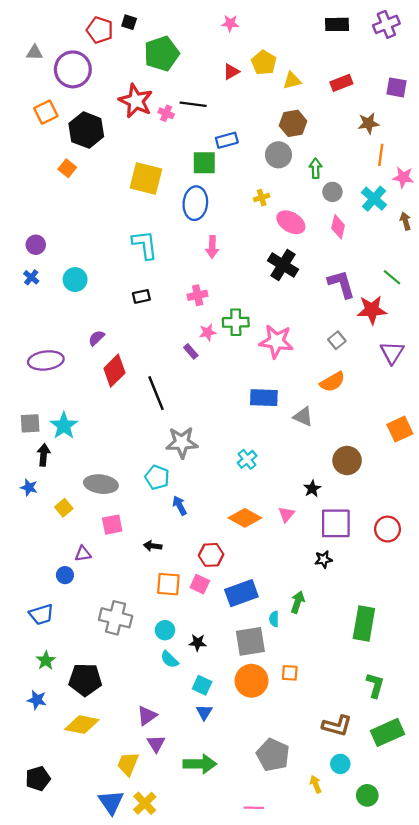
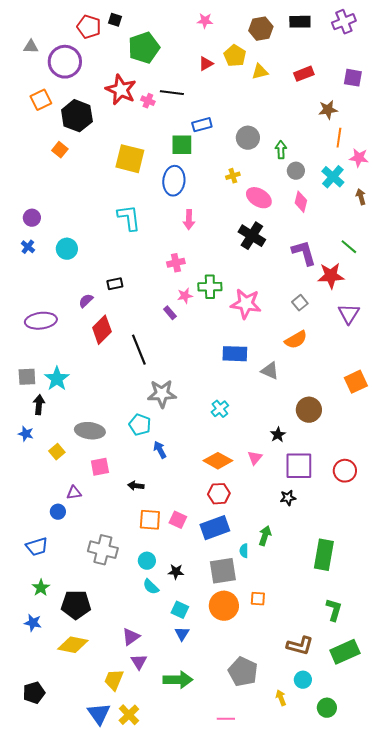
brown hexagon: (293, 123) -> (261, 29), moved
black rectangle: (141, 296) -> (115, 284), moved
red hexagon: (211, 555) -> (219, 494), moved

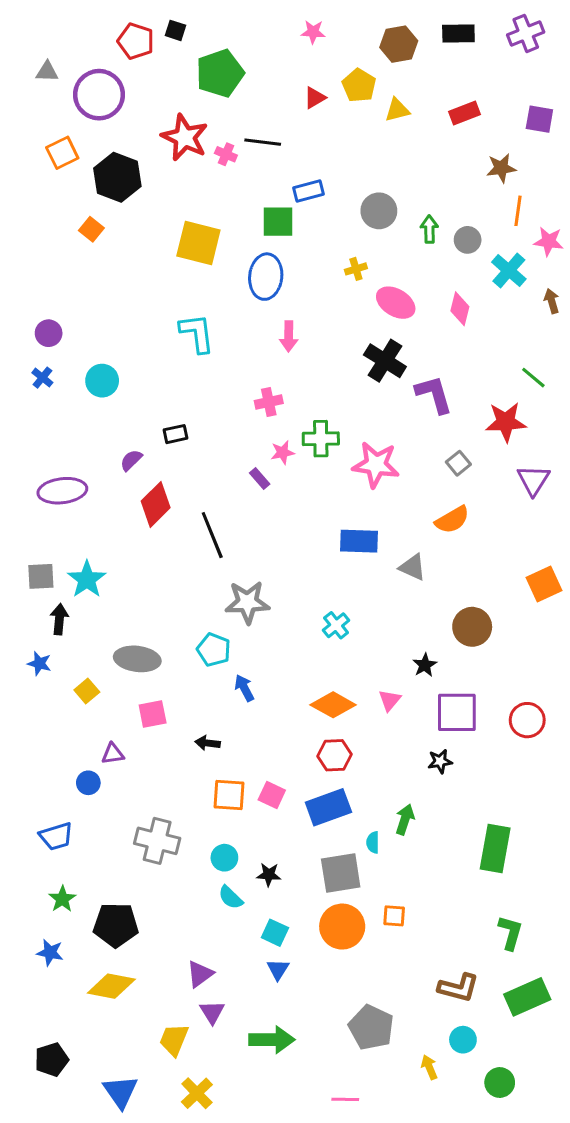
gray circle: (296, 171) -> (468, 240), moved
purple L-shape: (304, 253) -> (434, 394), moved
blue triangle: (99, 714) -> (120, 1092), moved

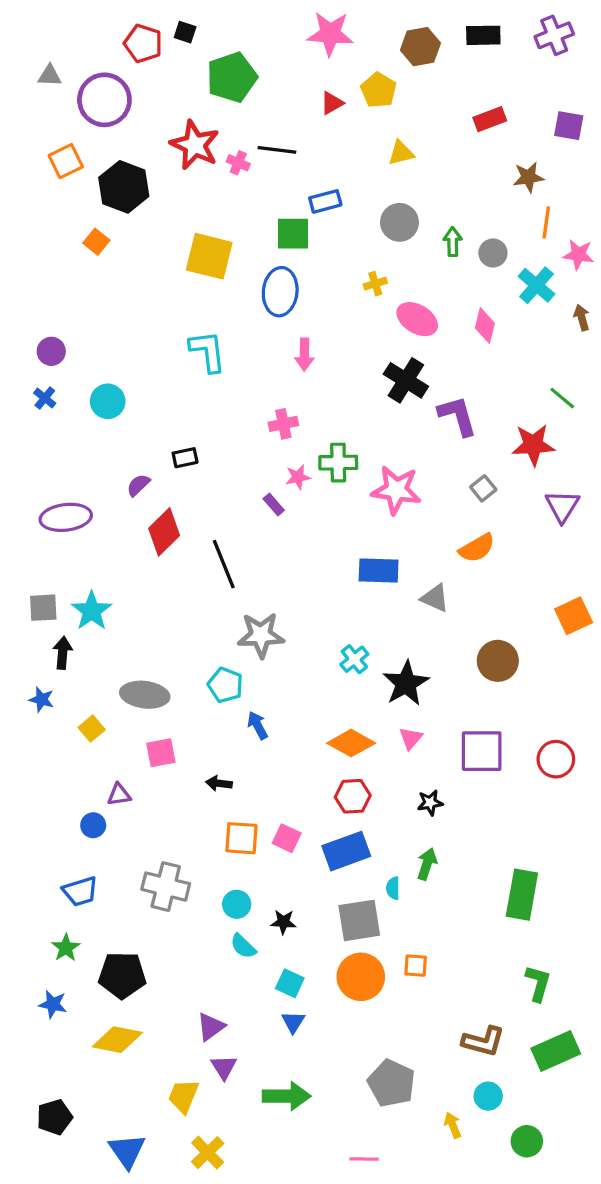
pink star: (313, 32) -> (330, 34), size x1.8
yellow triangle: (397, 110) -> (401, 153), moved
black star: (425, 665) -> (406, 683), moved, size x1.8
black star: (440, 761) -> (430, 803), moved
blue trapezoid: (56, 836) -> (80, 891), moved

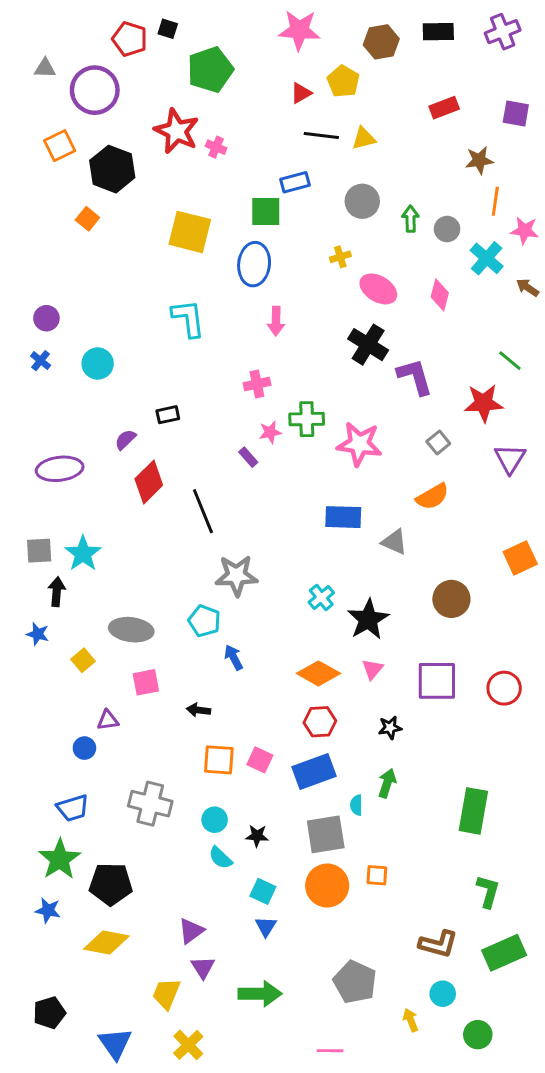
black line: (277, 150) -> (321, 135), moved
brown arrow: (582, 317) -> (527, 288), turned -40
green star: (66, 948) -> (60, 859), size x1.6

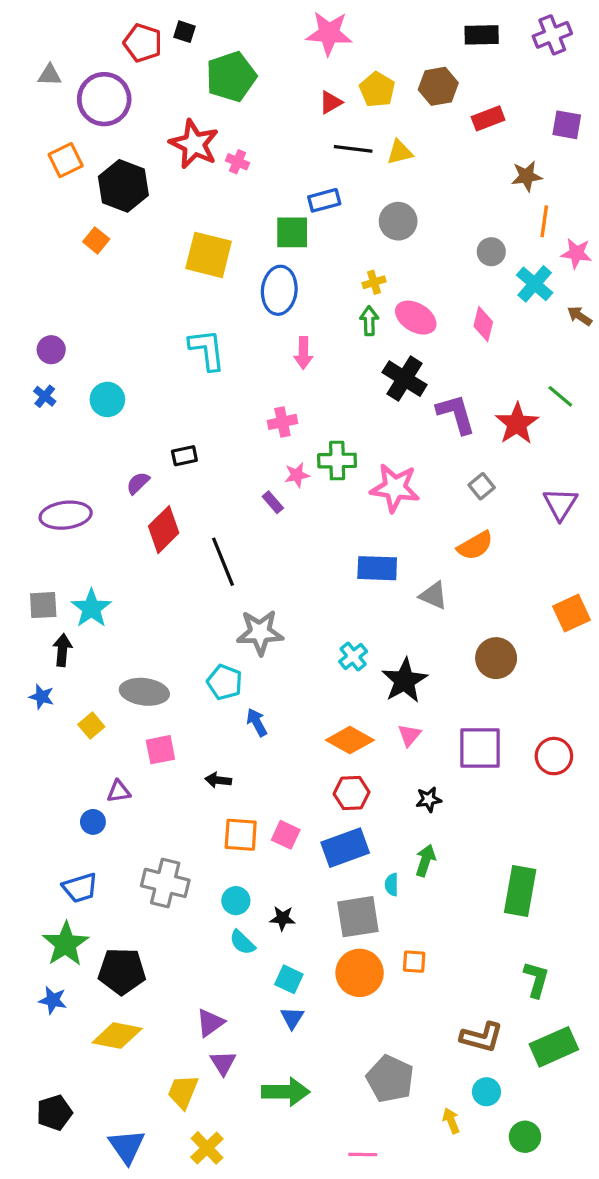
brown hexagon: (381, 42) -> (438, 86), moved
green arrow: (411, 219) -> (369, 321), moved
red star: (484, 403) -> (517, 424), moved, turned -30

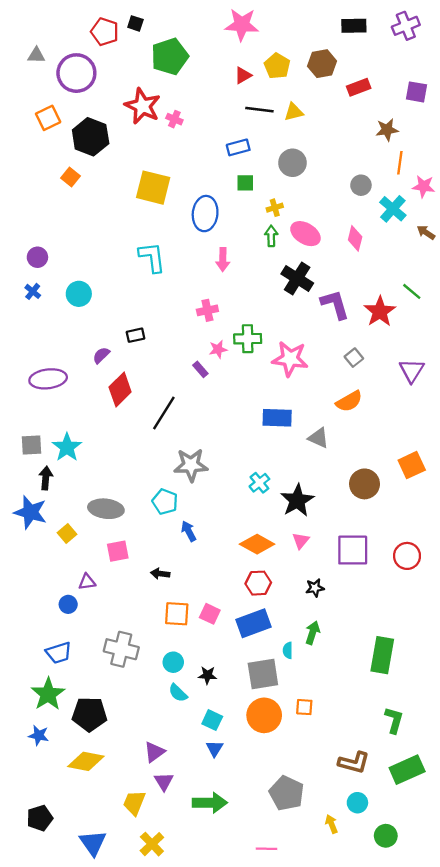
green square: (292, 232) -> (245, 183), moved, size x0.7
black line: (223, 562) -> (164, 413), turned 54
orange square: (572, 613) -> (412, 465), moved
blue star: (42, 697) -> (30, 512), size x1.8

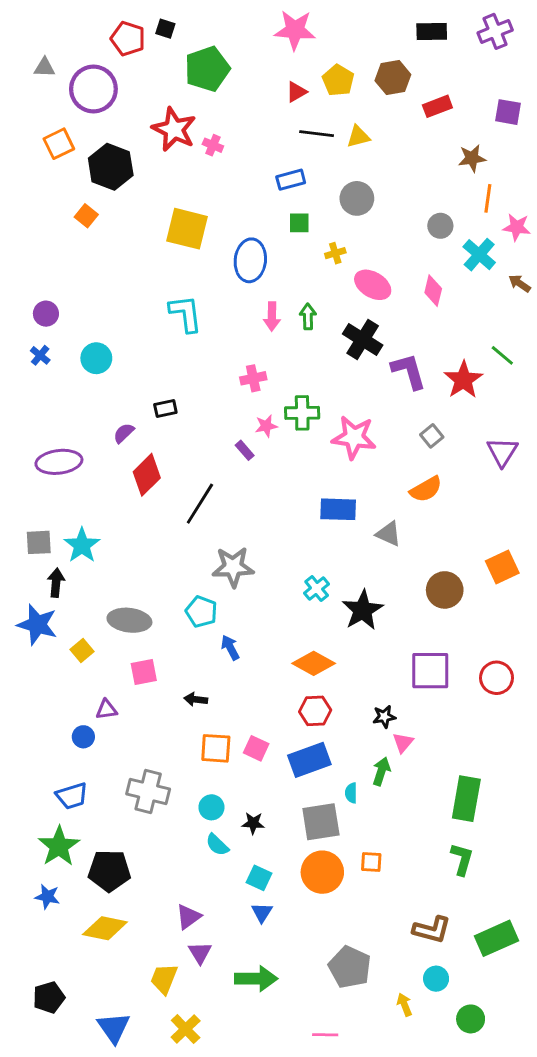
green arrow: (271, 236) -> (308, 316), moved
pink triangle: (301, 541) -> (403, 743), moved
green L-shape: (394, 720) -> (462, 859), moved

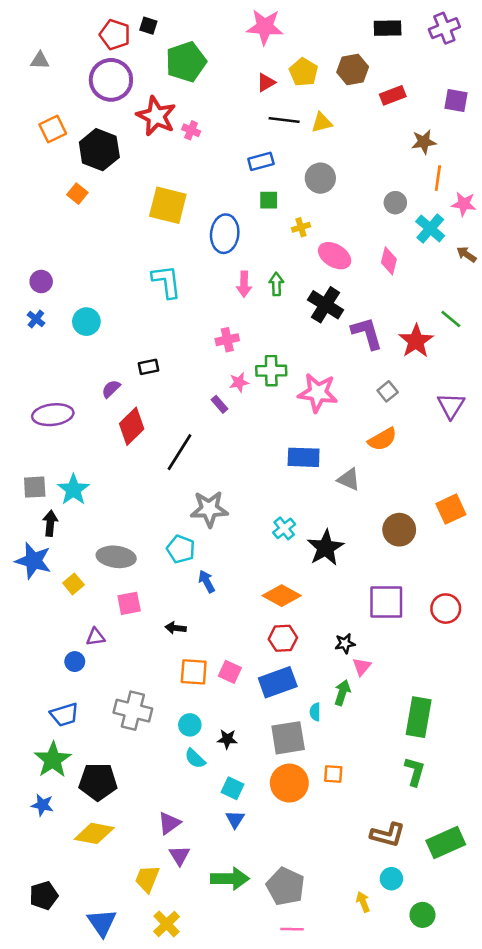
purple circle: (93, 89) -> (111, 80), moved
gray pentagon: (350, 967) -> (285, 886), moved

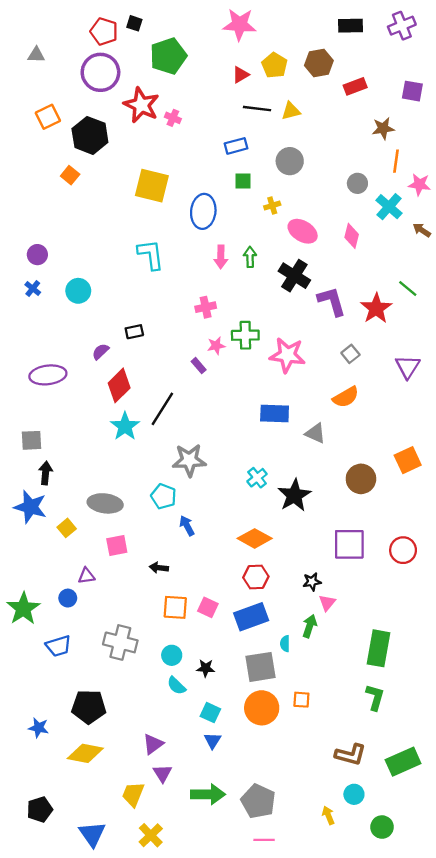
cyan star: (73, 490) -> (125, 426), moved
green star: (53, 760) -> (23, 609), moved

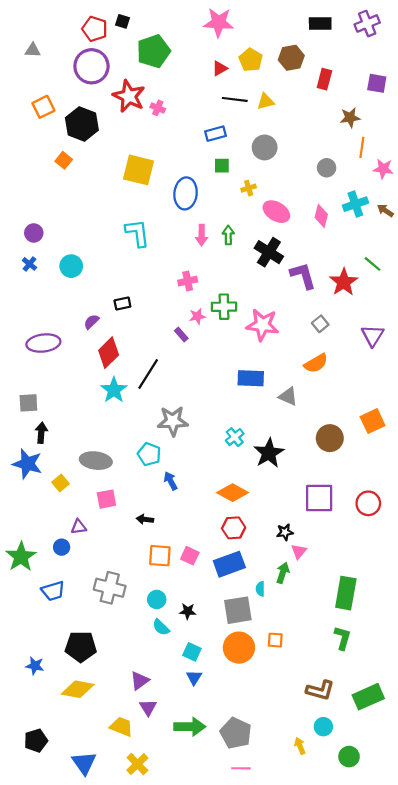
red rectangle: (355, 86) -> (324, 79), turned -54
cyan cross: (389, 207) -> (355, 204), moved, turned 30
yellow trapezoid: (133, 794) -> (121, 727), turned 90

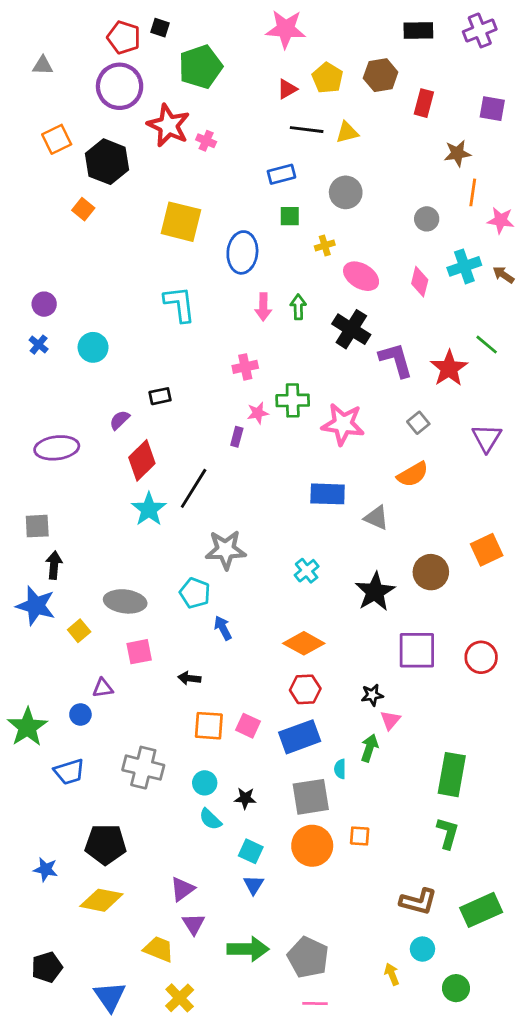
purple rectangle: (181, 334) -> (237, 437), turned 56
black star: (269, 453) -> (375, 592), moved

